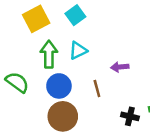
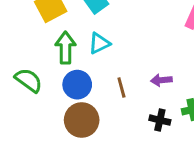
purple arrow: (120, 67) -> (161, 80), moved

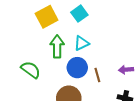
blue circle: (77, 85) -> (77, 68), moved

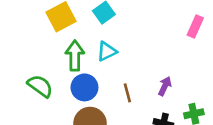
blue circle: (77, 68) -> (84, 87), moved
purple arrow: (126, 70) -> (165, 86), turned 120

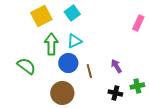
purple arrow: (165, 86) -> (116, 66), turned -56
blue circle: (84, 87) -> (68, 63), moved

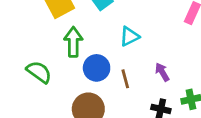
cyan triangle: (74, 41) -> (129, 36), moved

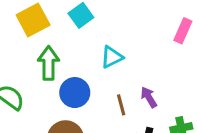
brown line: (125, 79) -> (121, 105), moved

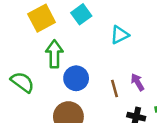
cyan triangle: (112, 57) -> (120, 35), moved

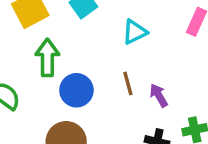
brown line: (114, 88) -> (128, 83), moved

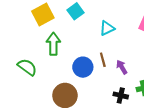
blue circle: (76, 90) -> (83, 67), moved

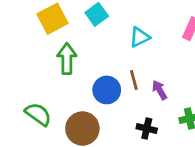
green semicircle: (27, 67) -> (38, 114), moved
black cross: (121, 95) -> (147, 129), moved

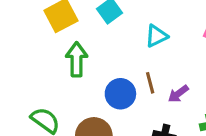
purple arrow: (160, 90) -> (178, 94), turned -96

